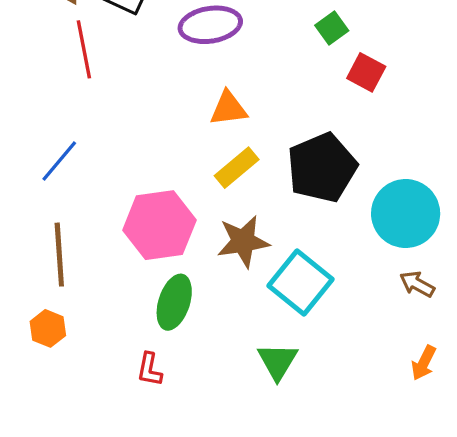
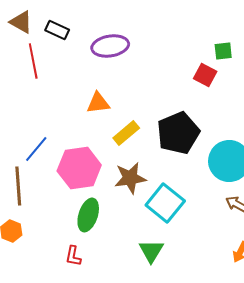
green square: (332, 28) -> (223, 51), moved, turned 30
orange triangle: (228, 108) -> (98, 103), moved
blue line: (59, 161) -> (36, 149), moved

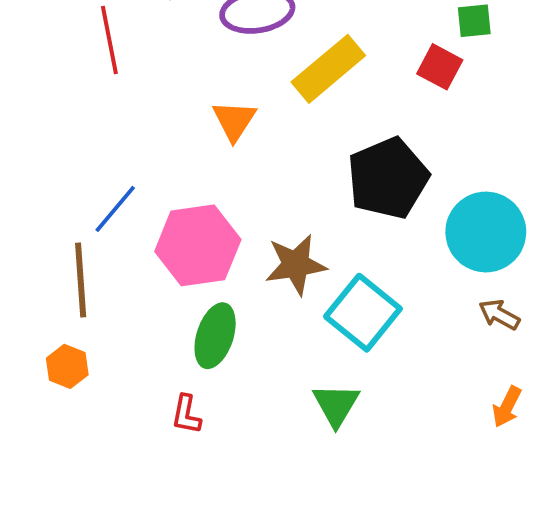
orange triangle: (98, 103) -> (234, 121), turned -50
yellow rectangle: (126, 133) -> (328, 69), moved, size x1.4

